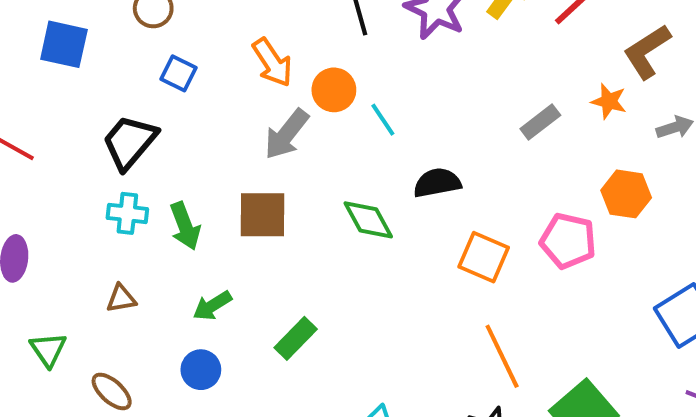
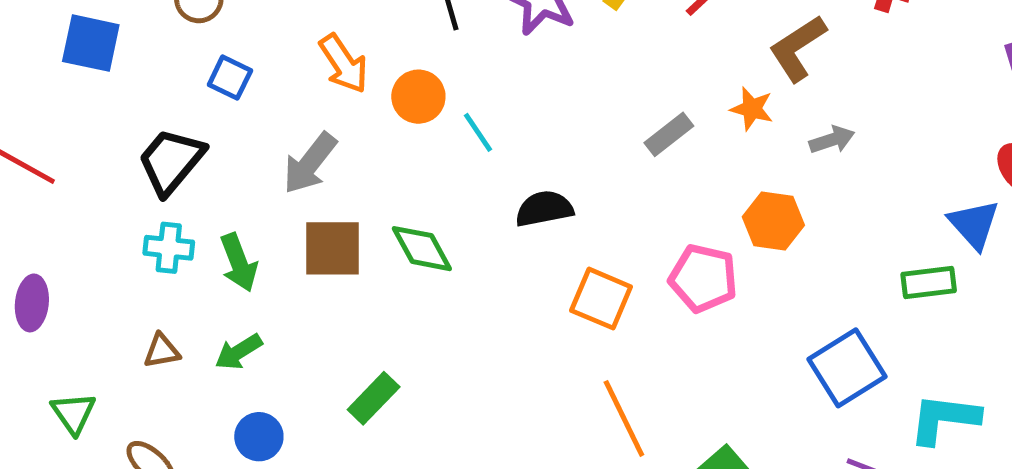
gray arrow: (286, 134) -> (310, 163), moved
green diamond: (368, 220) -> (422, 249), moved
green arrow: (212, 306) -> (239, 352), moved

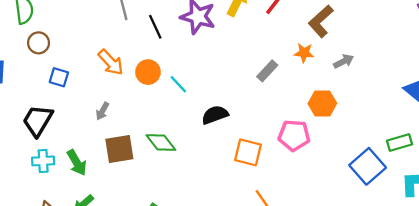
gray arrow: (310, 163) -> (102, 111), size x0.6
green rectangle: (929, 283) -> (400, 143), moved

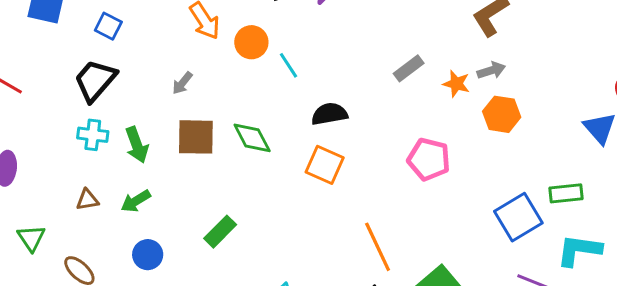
orange star: (304, 53) -> (456, 84), moved
gray arrow: (344, 61) -> (491, 70), moved
blue square: (59, 77) -> (108, 26), moved
orange hexagon: (322, 103) -> (502, 114), moved
orange square: (248, 152) -> (325, 165), moved

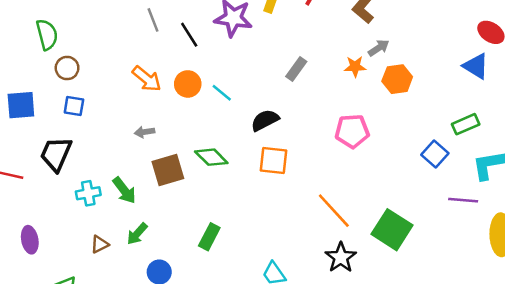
gray rectangle: (409, 68) -> (296, 69), moved
black trapezoid: (95, 80) -> (56, 154), moved
gray arrow: (182, 83) -> (145, 132), turned 60
blue square: (518, 217) -> (435, 154), size x0.7

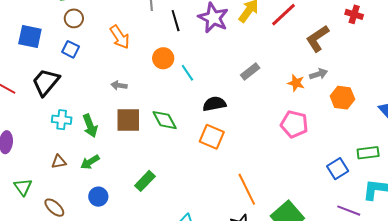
orange arrow: (147, 79) -> (120, 37), moved
orange hexagon: (397, 79) -> (342, 98), moved
pink pentagon: (352, 131) -> (294, 124), moved

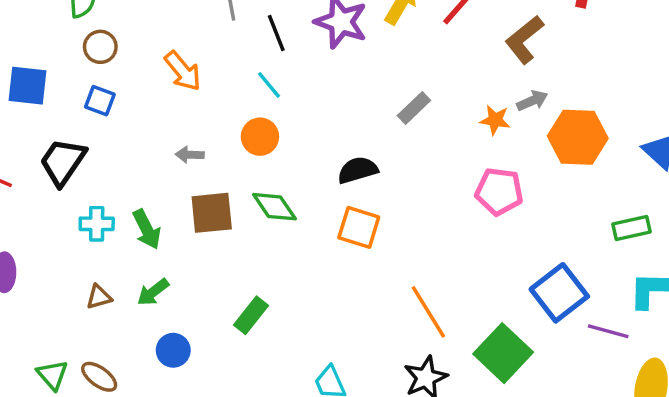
orange circle: (163, 58) -> (260, 137), moved
cyan line: (187, 73) -> (269, 85), moved
orange hexagon: (342, 98) -> (578, 137), size x1.4
blue square: (338, 169) -> (559, 293), moved, size x1.5
green triangle: (23, 187) -> (52, 375), moved

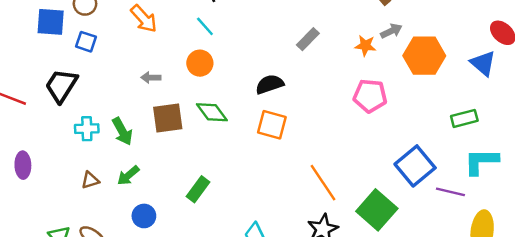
blue square: (28, 86) -> (51, 22), moved

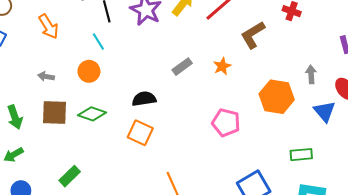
gray arrow: (391, 31) -> (311, 74), moved, turned -78
orange star: (365, 46) -> (222, 66), moved, turned 30
green diamond: (212, 112) -> (92, 114), turned -44

